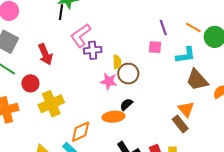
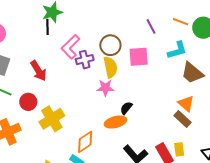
pink square: (155, 47) -> (139, 57), moved, size x1.5
yellow semicircle: (117, 62) -> (110, 67), size x1.5
brown circle: (128, 74) -> (110, 45), moved

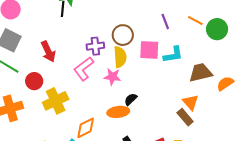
pink L-shape: (70, 47) -> (84, 69), moved
cyan L-shape: (177, 50) -> (173, 55), moved
brown trapezoid: (192, 73) -> (201, 73), turned 120

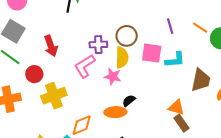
brown trapezoid: (201, 73) -> (201, 80), turned 110
orange triangle: (191, 102) -> (176, 107), moved, turned -36

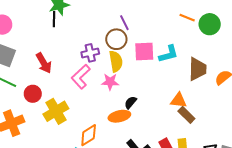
purple line: (170, 26) -> (124, 23), moved

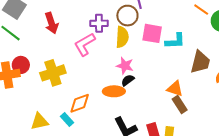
pink star: (110, 82) -> (125, 66), moved
red circle: (33, 94) -> (21, 65), moved

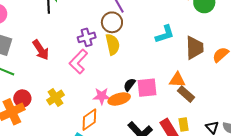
pink square: (152, 33) -> (147, 88), moved
pink star: (125, 66) -> (102, 96), moved
yellow cross: (53, 73) -> (55, 98), size x0.7

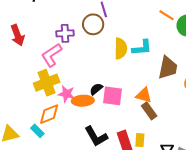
yellow semicircle: (113, 44) -> (121, 48), moved
yellow cross: (55, 98) -> (47, 83), moved, size x1.4

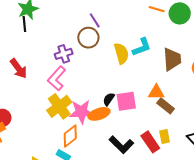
pink star: (66, 94) -> (81, 112), size x1.4

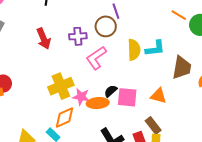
red arrow: (19, 68) -> (44, 39), moved
pink L-shape: (57, 78) -> (96, 58), moved
brown rectangle: (166, 106) -> (153, 125), moved
pink star: (81, 112) -> (81, 97), size x0.7

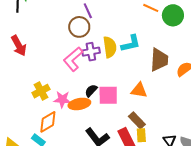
purple cross: (78, 36) -> (91, 52), moved
yellow cross: (61, 86) -> (41, 91), size x0.7

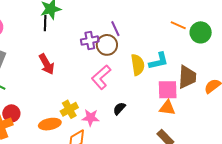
purple cross: (91, 52) -> (90, 41), moved
pink square: (108, 95) -> (168, 90), moved
orange ellipse: (79, 104) -> (50, 124), moved

